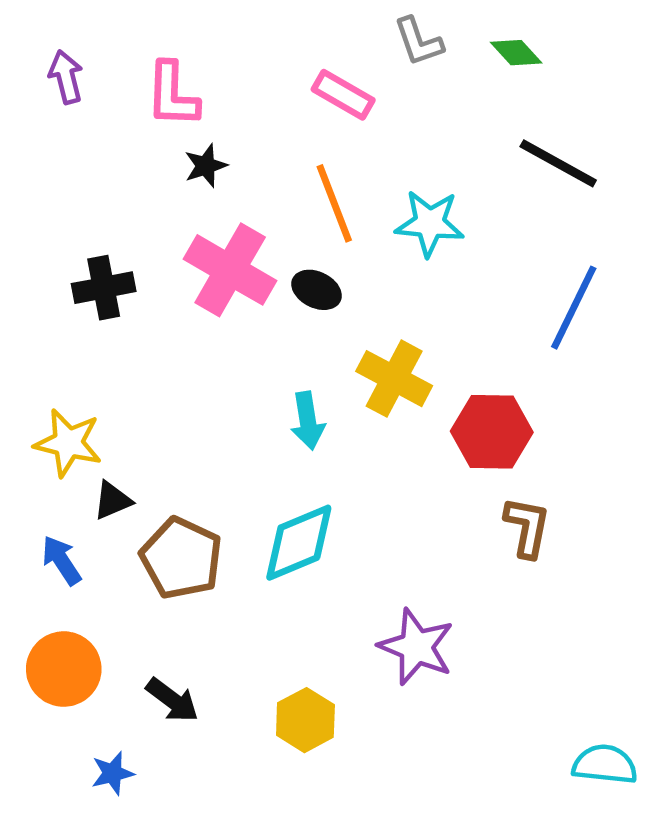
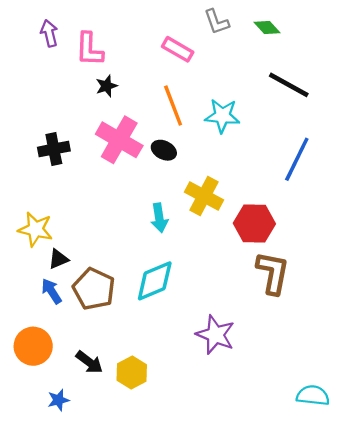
purple arrow: (66, 77) -> (49, 33), moved
brown L-shape: (527, 527) -> (273, 273), size x1.4
blue arrow: (62, 560) -> (52, 291), moved
yellow hexagon: (305, 720) -> (132, 373), moved

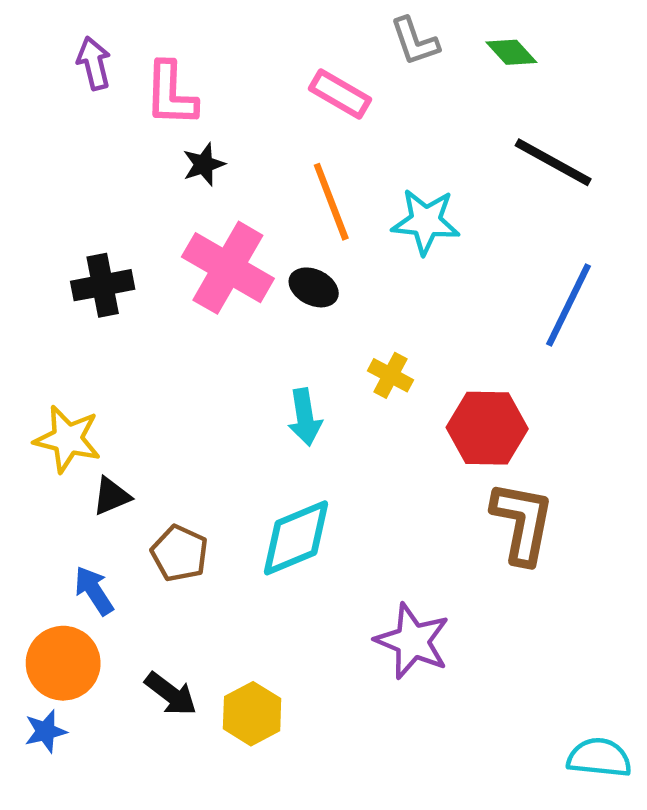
yellow cross: (204, 196) -> (391, 375), size x0.6
brown pentagon: (94, 289) -> (180, 553), size x0.7
blue arrow: (52, 291) -> (94, 591), moved
blue star: (58, 400) -> (46, 731), moved

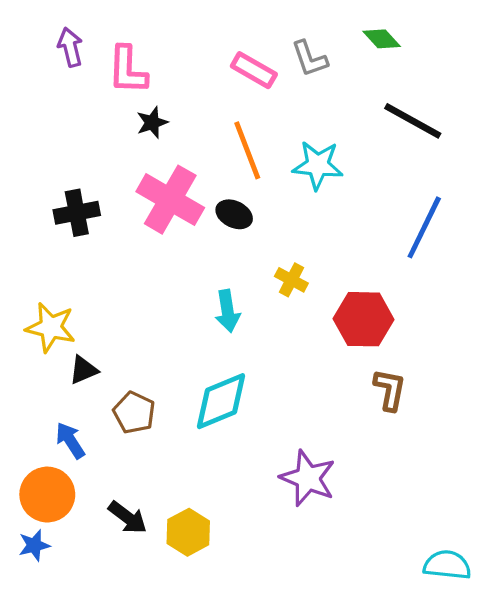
gray L-shape: (415, 41) -> (310, 59), moved
brown L-shape: (522, 523) -> (390, 390), size x0.7

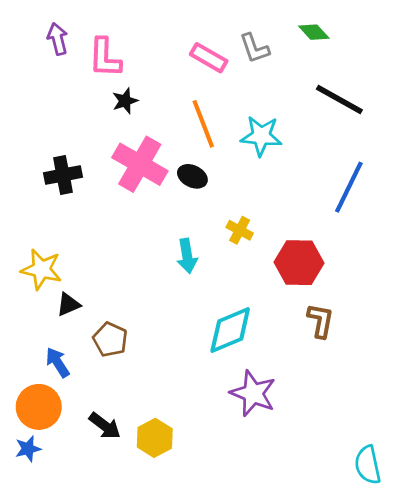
cyan diamond: (221, 401) -> (230, 330), moved
cyan semicircle: (447, 565) -> (368, 465), turned -108

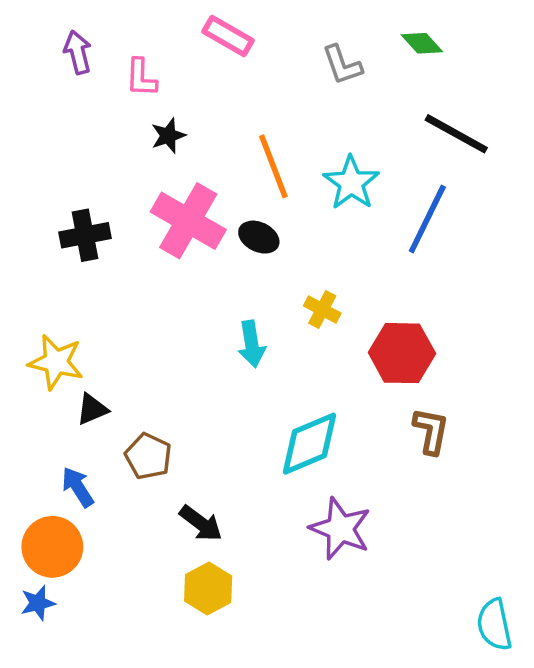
pink L-shape: (105, 58) -> (141, 78), size x0.7
pink rectangle: (209, 58) -> (228, 36), moved
cyan star: (261, 136) -> (351, 183), turned 30
blue line: (349, 187) -> (427, 219), moved
black arrow: (105, 426) -> (201, 523), moved

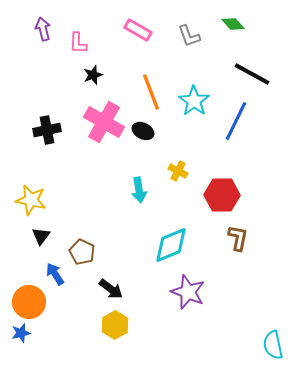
pink rectangle: (228, 36) -> (138, 30), moved
black triangle: (92, 409) -> (41, 236), moved, turned -30
blue arrow: (78, 487) -> (55, 274), moved

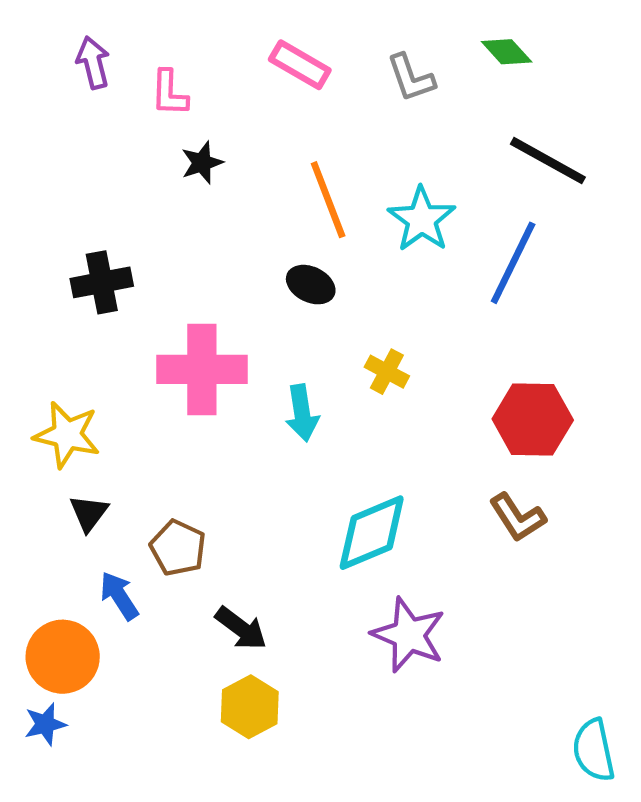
pink cross: (104, 122) -> (202, 369), moved, turned -30
red hexagon: (222, 195) -> (533, 419), moved
brown L-shape: (238, 238) -> (517, 517), turned 136

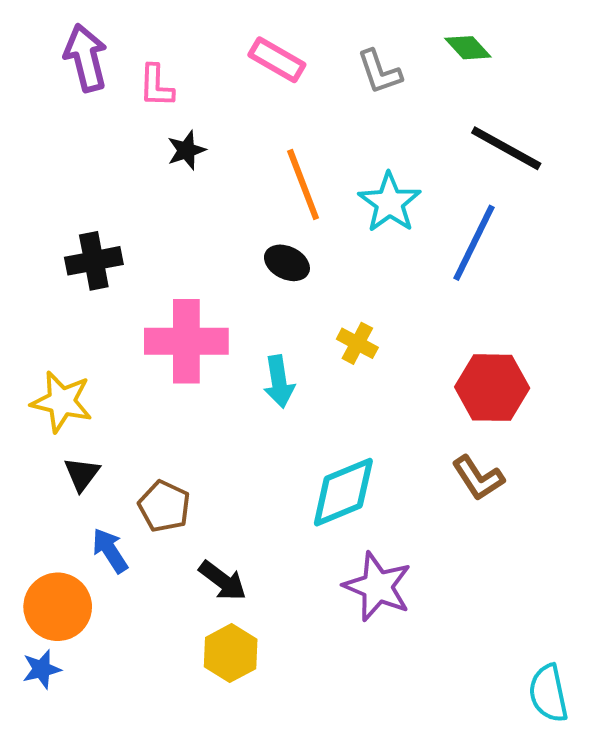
purple arrow: (93, 63) -> (86, 58), size x1.4

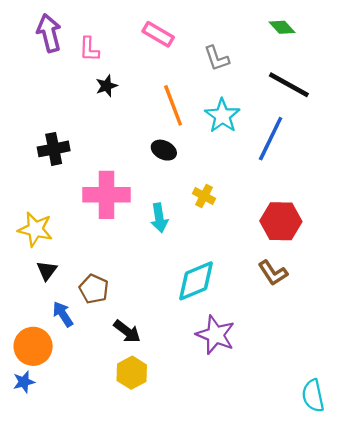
green diamond: (468, 48) -> (282, 27), moved
gray L-shape: (379, 72) -> (217, 58), moved

